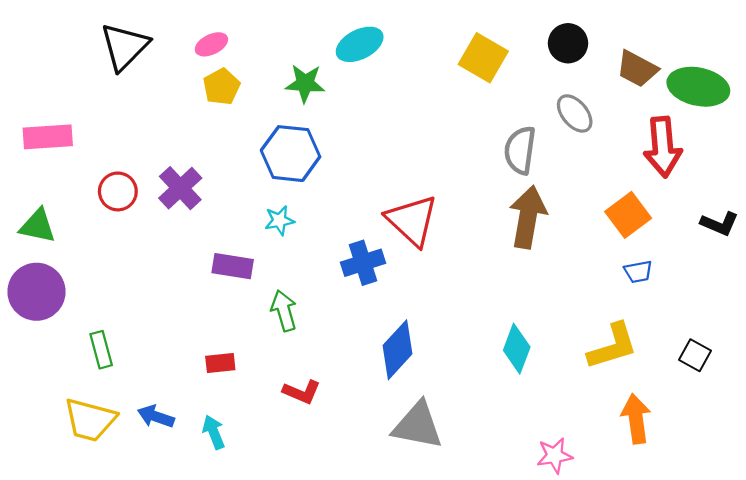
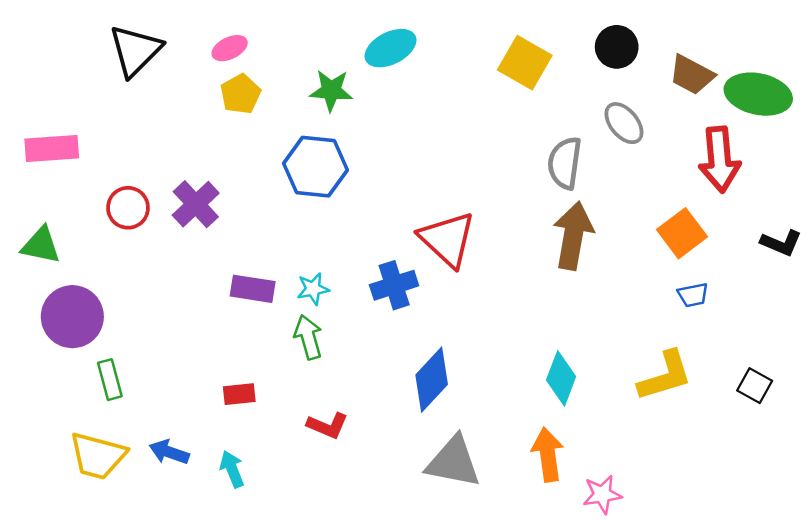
cyan star: (279, 220) -> (313, 289), moved
purple circle: (37, 292) -> (72, 317), moved
orange arrow: (636, 419) -> (548, 455), moved

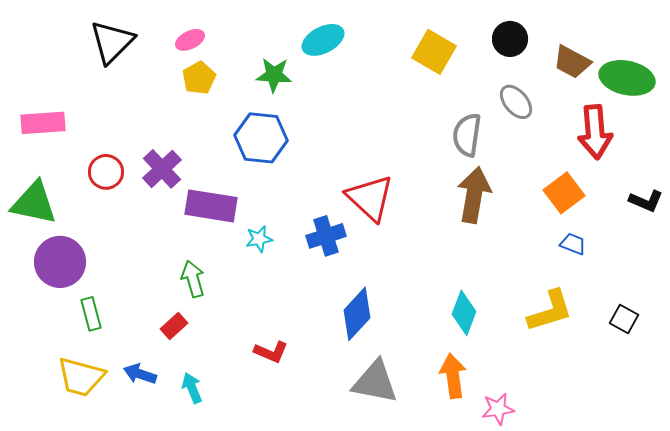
green triangle: (41, 245) -> (34, 203), size x1.4
purple rectangle: (253, 289) -> (211, 206), moved, size x1.4
blue trapezoid: (693, 295) -> (573, 244), turned -148
green arrow: (308, 337) -> (193, 279), moved
red rectangle: (239, 394) -> (174, 326), moved, turned -36

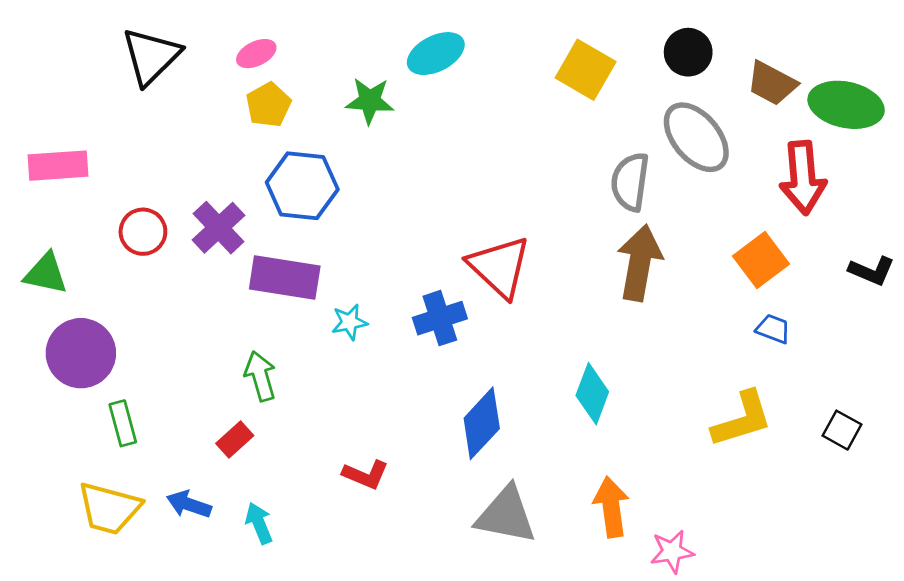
gray ellipse: (516, 102) -> (696, 137), size x1.5
blue hexagon: (261, 138) -> (302, 186), moved
green triangle: (34, 203) -> (46, 274), size x0.7
cyan diamond: (464, 313) -> (592, 394), moved

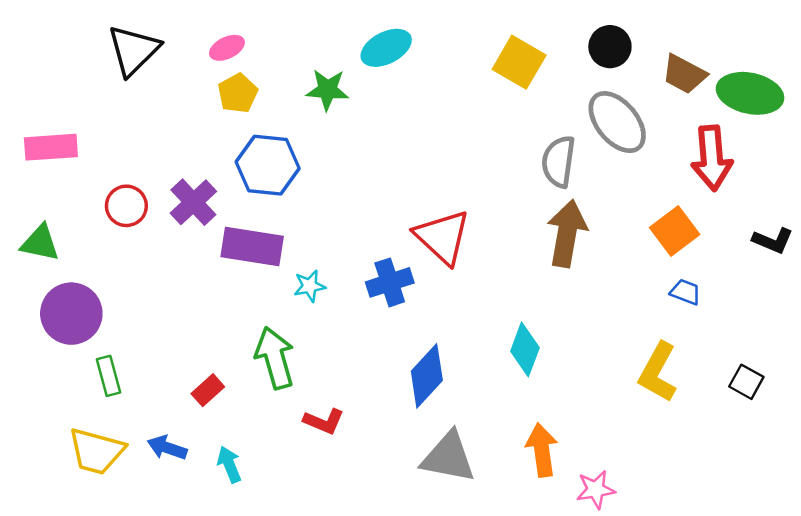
green arrow: (260, 376) -> (275, 358), moved, size x1.4
yellow L-shape: (742, 419) -> (658, 372), turned 136

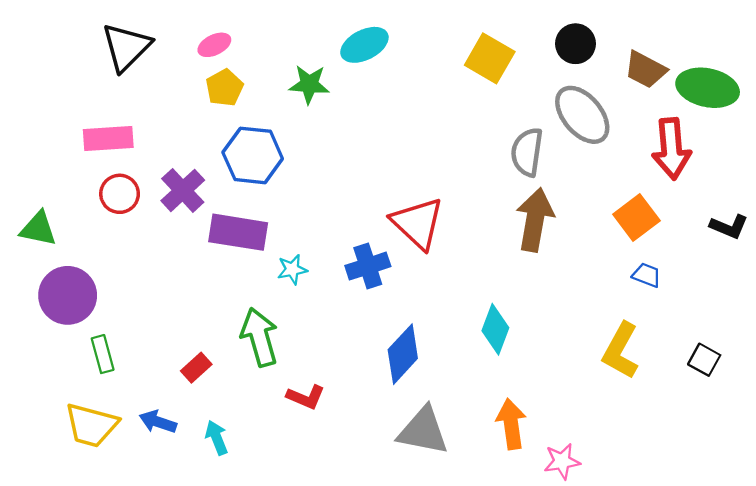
pink rectangle: (51, 147) -> (108, 139), moved

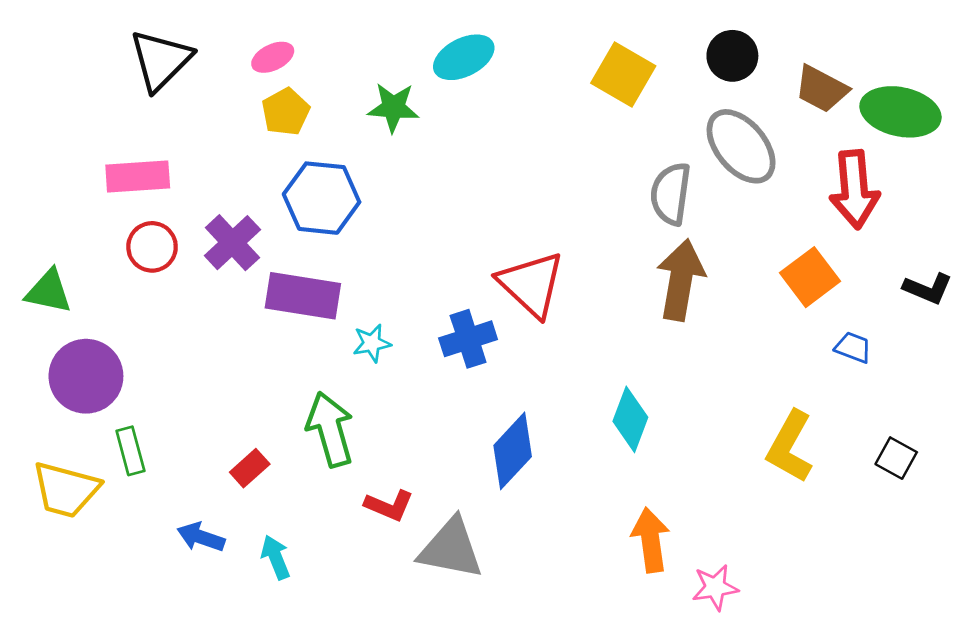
blue trapezoid: (647, 275) -> (853, 347), moved
yellow trapezoid: (91, 425) -> (66, 490), moved
gray triangle: (423, 431) -> (451, 549), moved

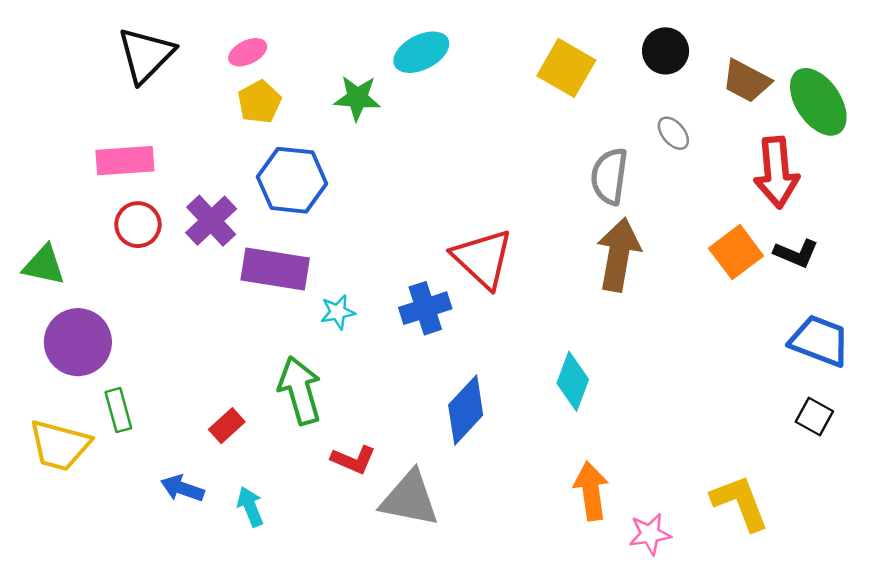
green ellipse: (900, 112) -> (818, 102), turned 44
gray ellipse: (741, 146) -> (673, 133), size x0.5
black L-shape: (928, 289) -> (796, 253), moved
blue trapezoid: (853, 347) -> (820, 341), moved, size x1.8
yellow L-shape: (790, 447) -> (740, 503), moved, turned 130

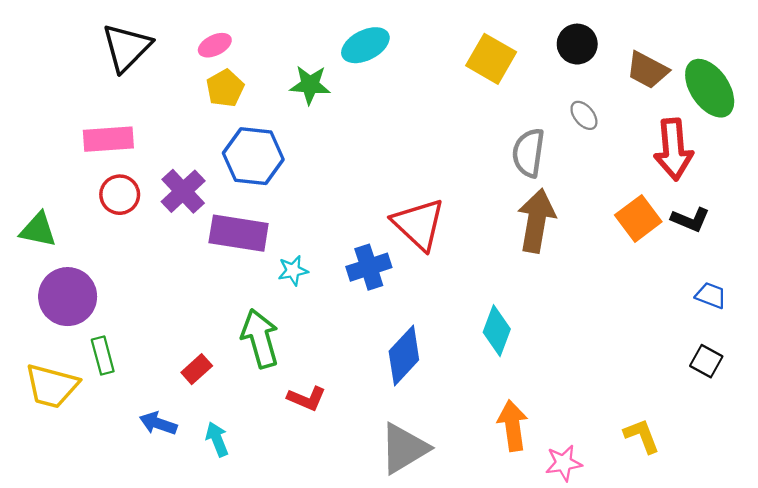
blue trapezoid: (820, 341) -> (711, 295), size x0.6
gray triangle: (410, 499) -> (404, 448), moved, turned -42
yellow L-shape: (740, 503) -> (642, 436), size x0.7

